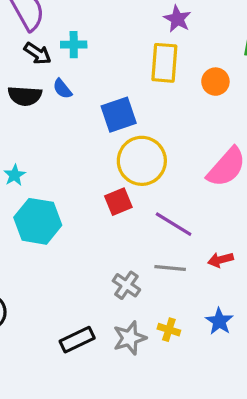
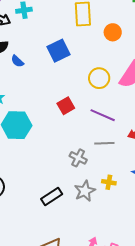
orange circle: (215, 82) -> (113, 32), moved
blue semicircle: (62, 89) -> (17, 61), moved
yellow circle: (142, 161) -> (99, 78), moved, size x0.7

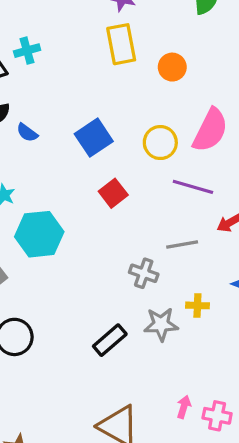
blue square: (58, 51) -> (94, 138), moved
purple line: (103, 115) -> (193, 187), moved
gray star: (85, 191) -> (161, 324), turned 30

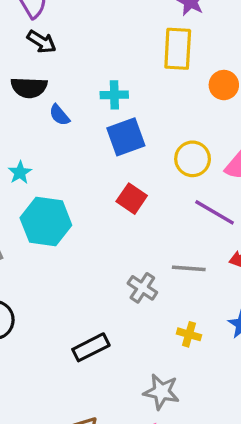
cyan cross: (27, 51) -> (114, 95), moved
red square: (113, 193) -> (132, 199), turned -32
gray star: (161, 324) -> (161, 392), moved

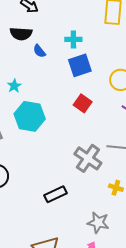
gray cross: (142, 288) -> (88, 158), size x1.5

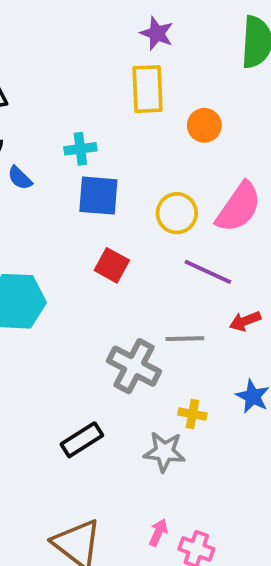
blue square: (80, 65) -> (98, 196), turned 30
gray star: (98, 223) -> (164, 452), moved

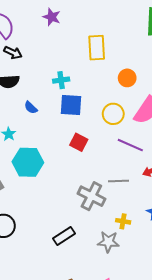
purple star: (157, 33) -> (52, 17), moved
orange circle: (204, 125) -> (127, 78), moved
blue semicircle: (20, 178) -> (31, 108), moved

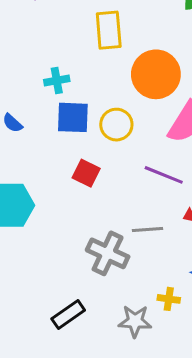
orange circle: (127, 78) -> (156, 74), size x1.8
yellow circle: (113, 114) -> (116, 125), moved
yellow cross: (123, 221) -> (169, 299), moved

